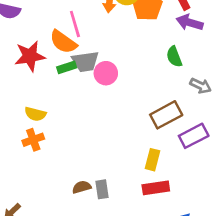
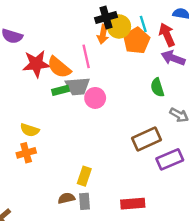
pink line: (75, 24) -> (86, 56), moved
red star: (30, 56) -> (36, 64), moved
yellow rectangle: (152, 160) -> (84, 176), moved

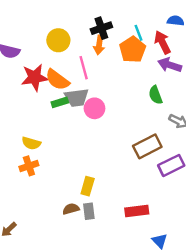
yellow circle: (119, 26) -> (58, 40), moved

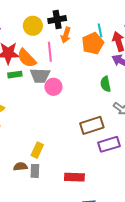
black cross: (101, 28) -> (57, 20), moved
green rectangle: (60, 102) -> (15, 75), moved

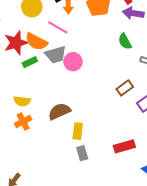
pink line: (50, 52) -> (58, 27), turned -36
brown rectangle: (92, 125) -> (125, 88), size x0.7
brown semicircle: (20, 167) -> (59, 111), moved, size x1.5

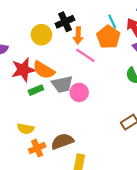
pink line: (58, 27) -> (85, 55), moved
orange cross: (23, 122) -> (37, 148), moved

